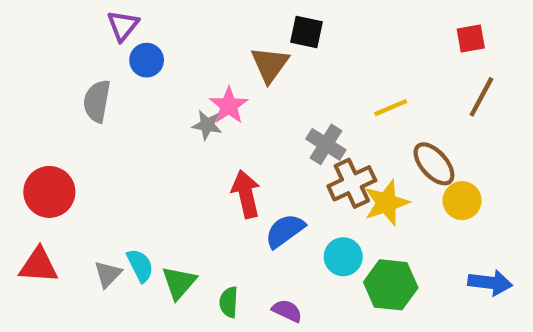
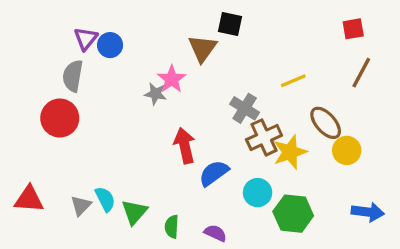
purple triangle: (123, 26) -> (86, 39), moved
red circle: (49, 192) -> (60, 118), moved

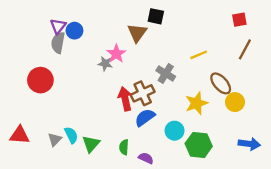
gray semicircle: (73, 76) -> (58, 43), moved
brown cross: (264, 137) -> (143, 93), moved
green semicircle: (172, 227) -> (124, 147), moved

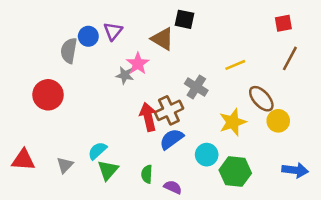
purple triangle: (58, 26) -> (113, 31), moved
brown triangle: (137, 33) -> (162, 39), turned -35
cyan semicircle: (71, 135) -> (97, 151), moved, turned -105

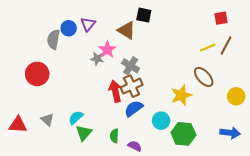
yellow line: (235, 65) -> (208, 48), moved
gray cross: (196, 87) -> (131, 66), moved
yellow circle: (278, 121) -> (236, 96), moved
gray triangle: (65, 165) -> (47, 120), moved, turned -32

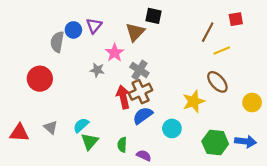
brown triangle: (127, 30) -> (135, 32), turned 42
brown line: (226, 46) -> (208, 32), moved
gray star: (97, 59) -> (97, 70), moved
green hexagon: (183, 134) -> (215, 143), moved

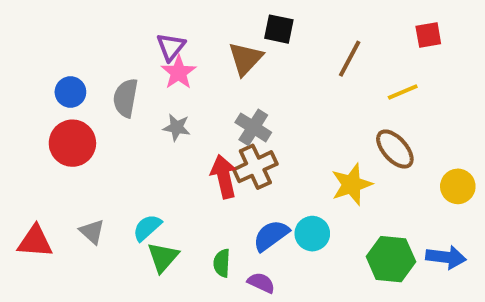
blue circle: (73, 30) -> (70, 92), moved
brown line: (208, 32) -> (350, 59), moved
gray semicircle: (57, 42) -> (126, 98), moved
pink star: (115, 53) -> (179, 72), moved
blue semicircle: (143, 115) -> (271, 236), moved

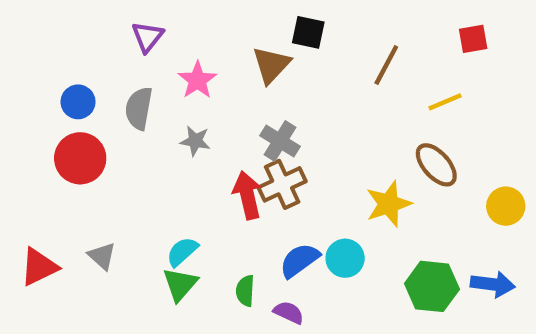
purple triangle: (171, 47) -> (147, 37), moved
cyan semicircle: (147, 228) -> (182, 252), moved
red triangle: (35, 241) -> (39, 267), turned -30

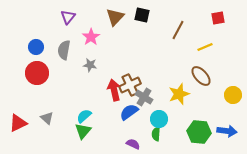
brown triangle: (271, 65) -> (115, 17), moved
gray cross: (280, 141) -> (144, 97), moved
blue semicircle: (299, 260) -> (129, 112), moved
green semicircle: (245, 291) -> (156, 134), moved

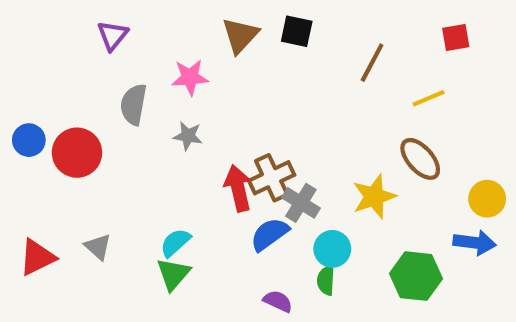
purple triangle: (68, 17) -> (113, 35), moved
pink star: (91, 37) -> (190, 77), turned 30
blue circle: (36, 47) -> (29, 140), moved
blue arrow: (227, 131) -> (475, 243), moved

